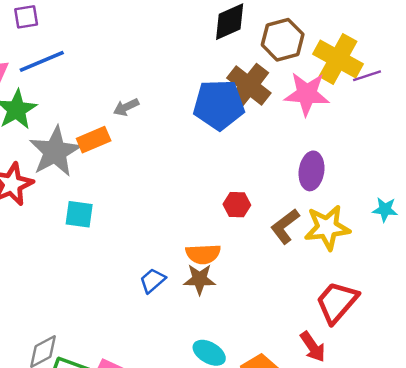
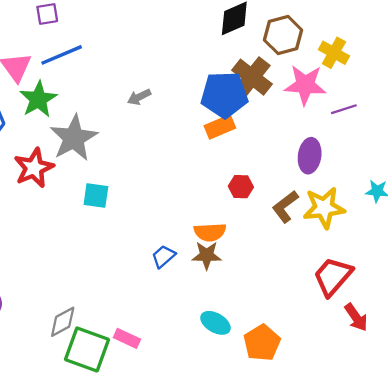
yellow cross: (338, 59) -> (334, 53), size x0.7
purple line: (367, 76) -> (344, 109), moved
orange rectangle: (94, 140) -> (220, 127), moved
red arrow: (313, 347) -> (356, 317), moved

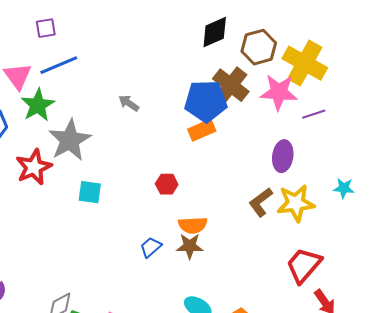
yellow cross: (334, 53) -> (305, 63), size x1.6
gray arrow: (139, 97) -> (129, 103), turned 60
red hexagon: (241, 187) -> (167, 184), moved

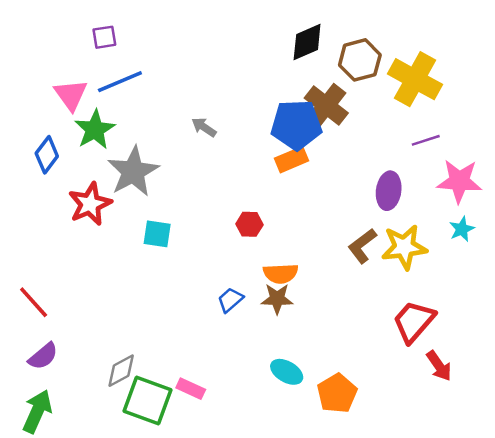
pink star: (279, 92) -> (459, 181), moved
cyan star: (344, 188) -> (462, 229), turned -30

